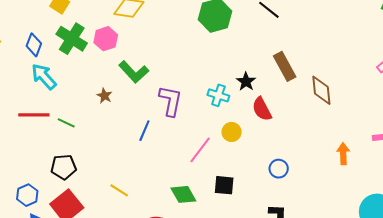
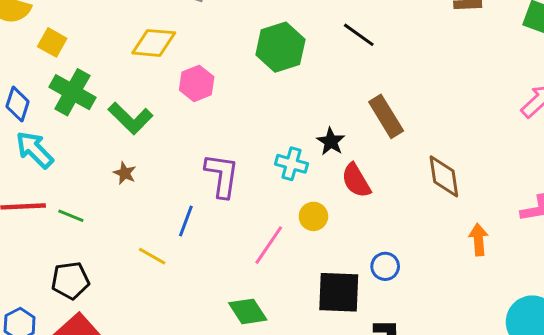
pink hexagon: (106, 39) -> (197, 83), moved
green L-shape: (134, 72) -> (130, 118), moved
brown diamond: (321, 90) -> (444, 176), moved
black square: (224, 185) -> (339, 292), moved, size x1.5
yellow line: (119, 190) -> (152, 256), moved

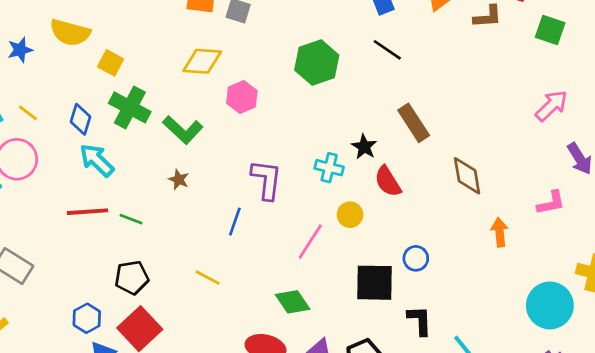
yellow line: (152, 256) -> (208, 278), moved

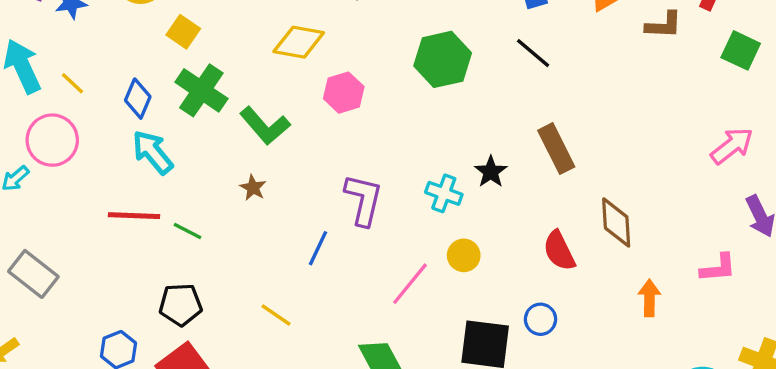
red semicircle: (388, 181) -> (559, 251), moved

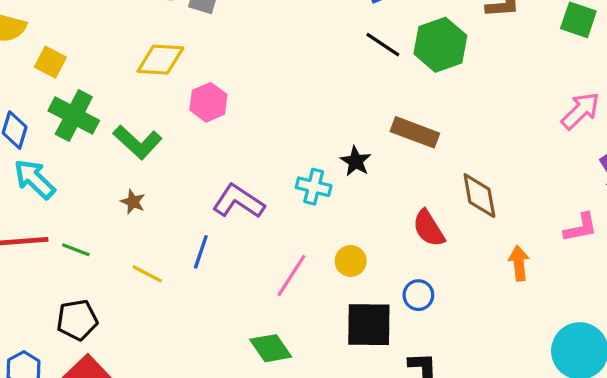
green hexagon: (443, 59) -> (440, 45), moved
brown rectangle: (556, 149) -> (415, 132), turned -36
purple L-shape: (363, 200) -> (238, 201), turned -63
yellow circle: (464, 255) -> (351, 261), moved
yellow line: (276, 315) -> (147, 274), moved

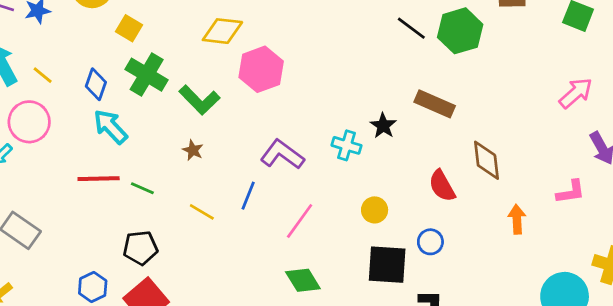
pink hexagon: (208, 102) -> (261, 69), size x1.4
pink line: (291, 276) -> (300, 221), moved

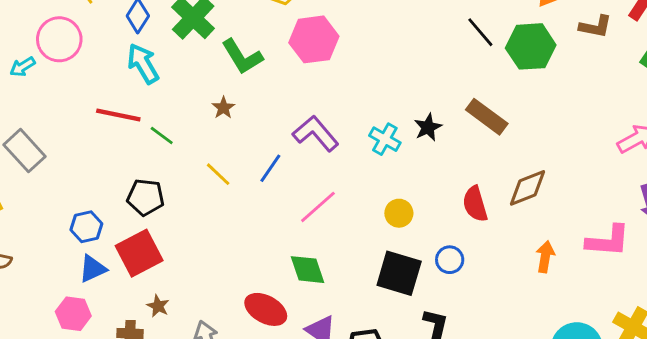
brown diamond: (486, 160) -> (527, 188), turned 63
pink L-shape: (571, 192) -> (608, 241), size x1.4

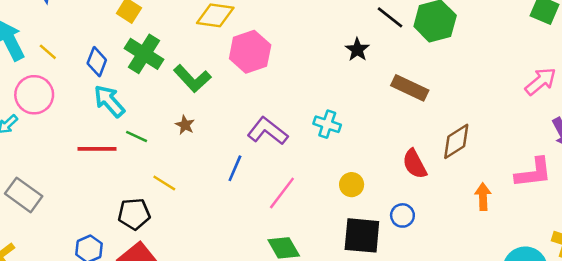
black star: (428, 127) -> (357, 50), moved
green line: (162, 135) -> (137, 136), moved
yellow line: (218, 174) -> (164, 183), moved

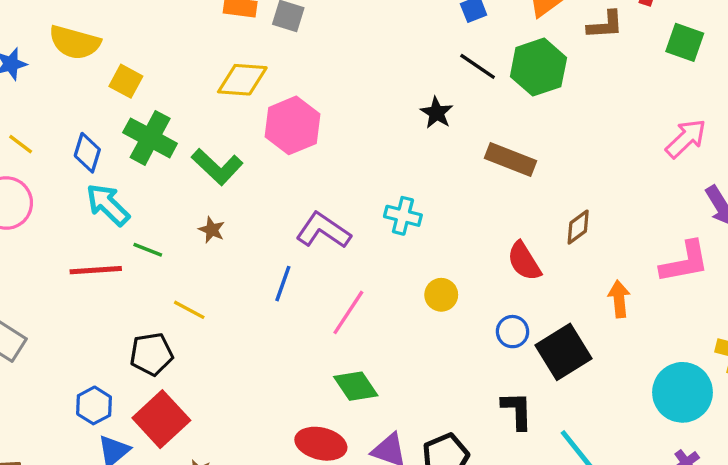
brown diamond: (456, 141) -> (578, 227), size x0.7
black square: (362, 235) -> (564, 352), moved, turned -33

